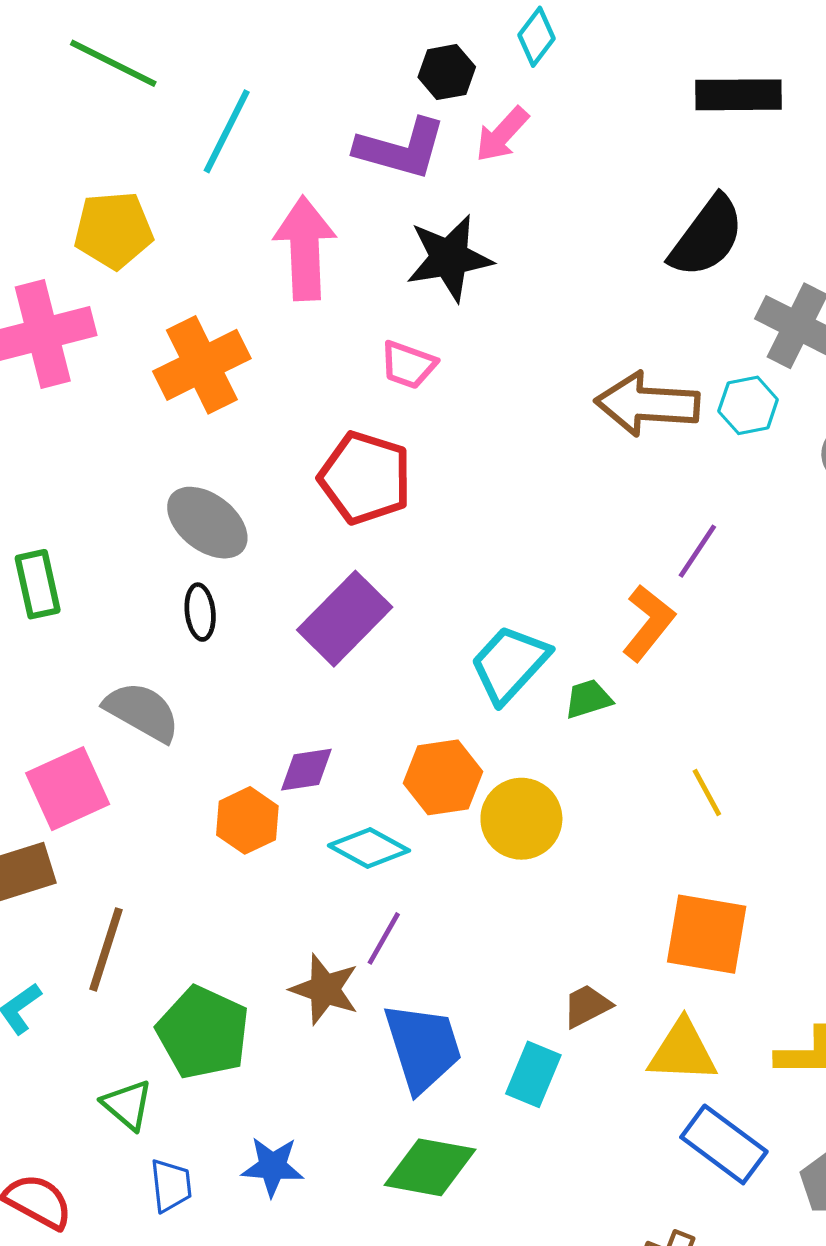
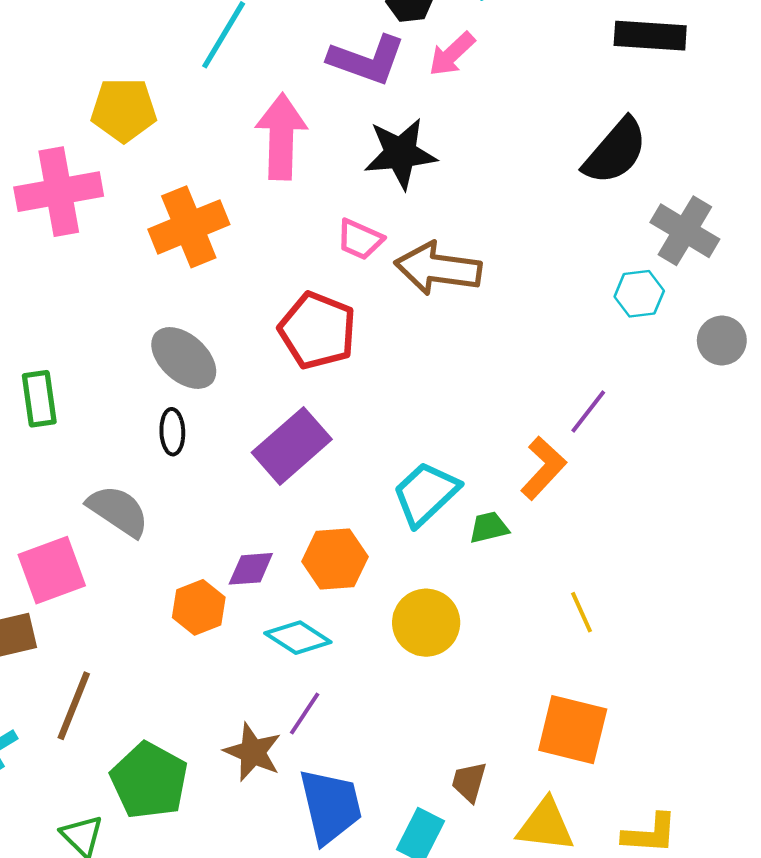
brown arrow: (647, 404) -> (438, 268), moved
orange hexagon: (443, 777) -> (335, 559), moved
brown trapezoid: (587, 1006) -> (469, 782), turned -51

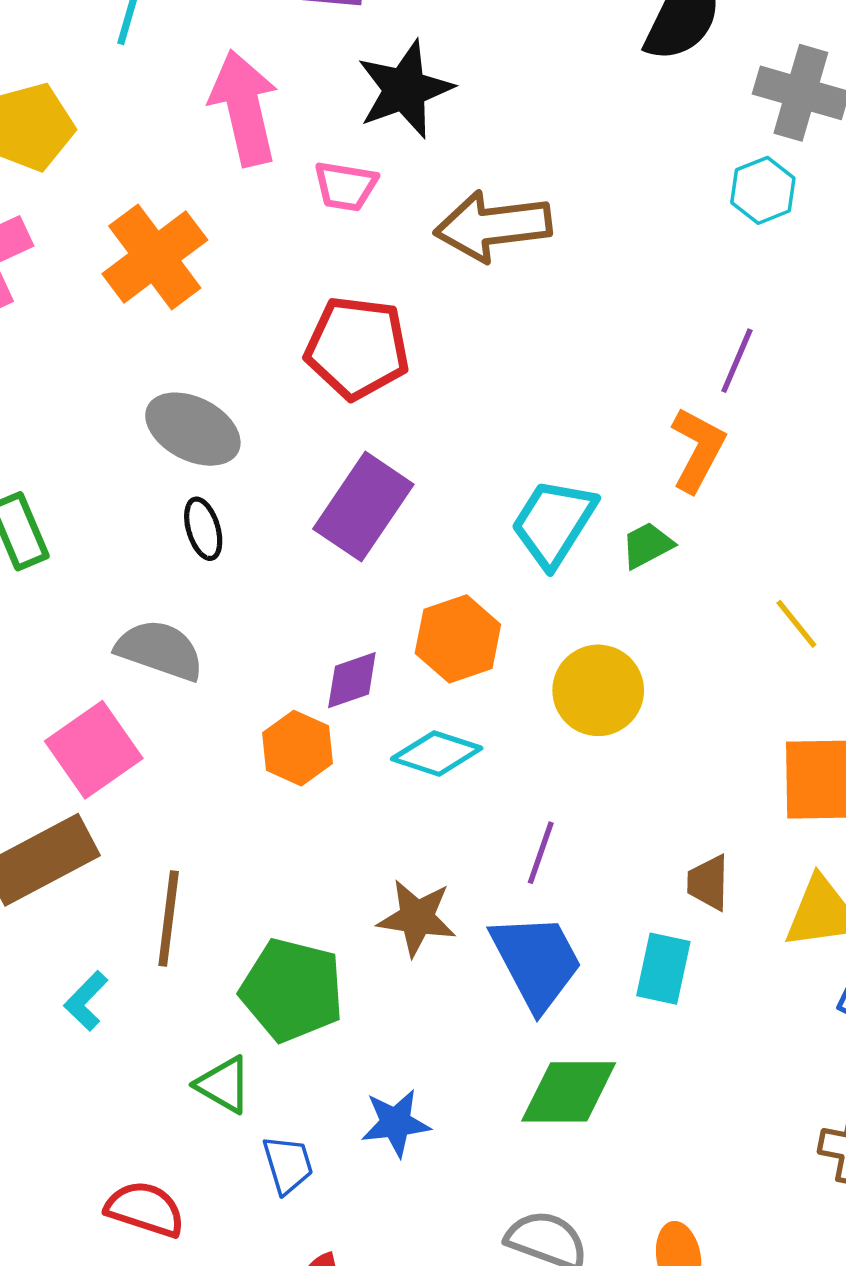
pink trapezoid: (360, 239) -> (345, 186), moved
purple line: (305, 714) -> (541, 853), moved

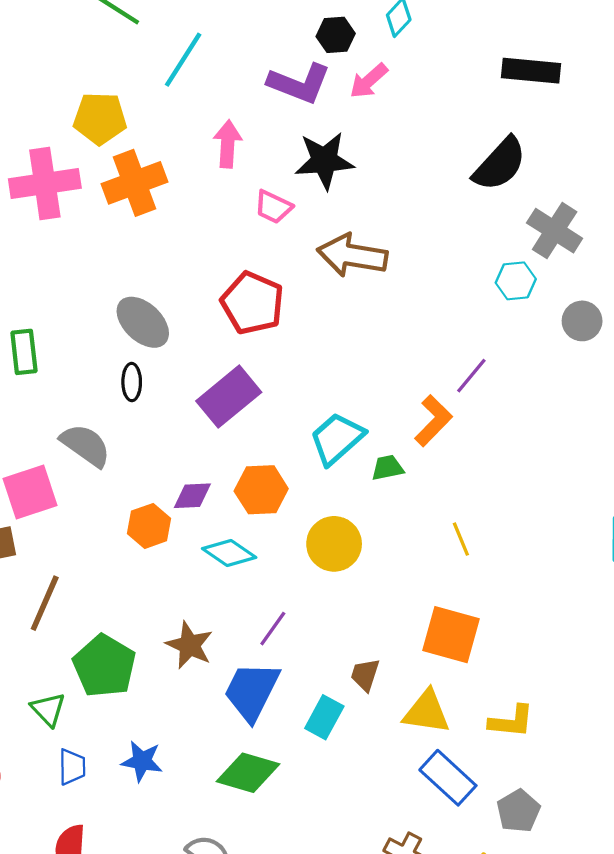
pink arrow: (244, 108) -> (228, 144), size x0.7
orange cross: (155, 257) -> (134, 183), moved
blue trapezoid: (536, 961) -> (252, 691), turned -142

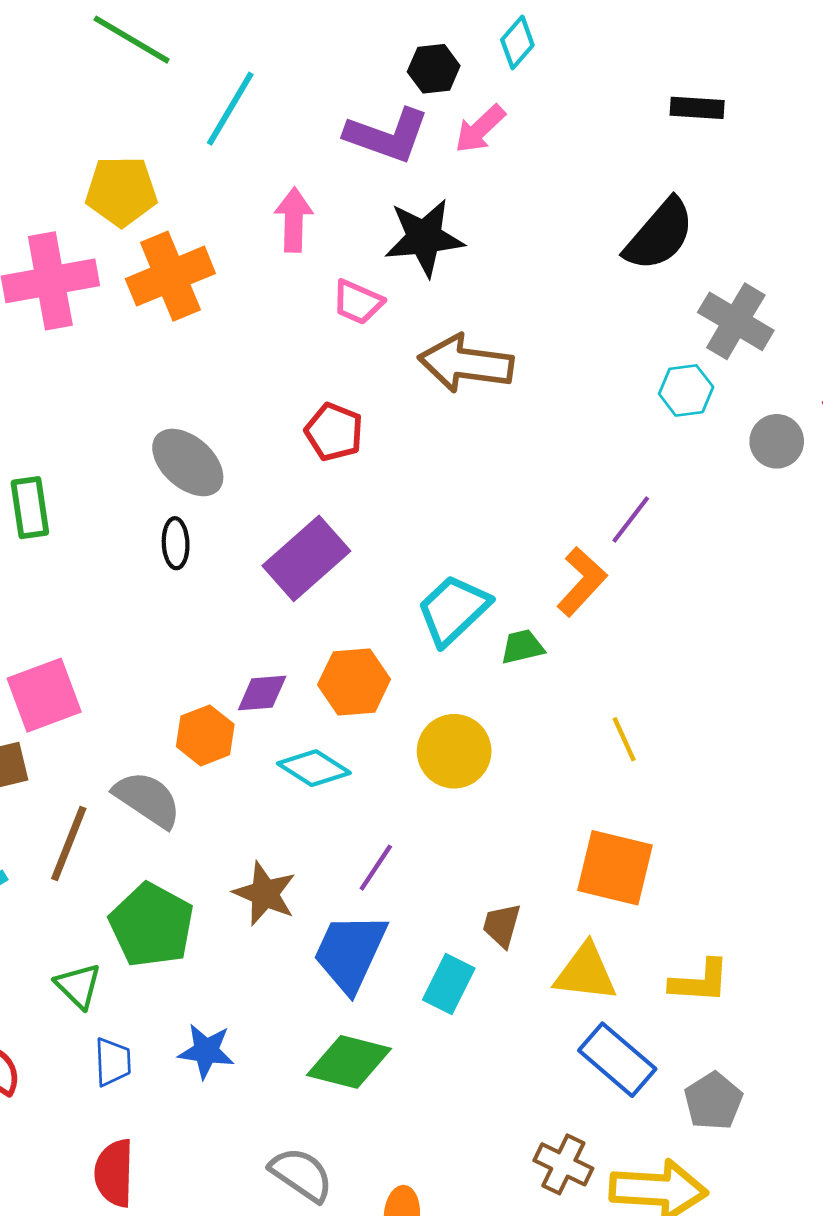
black rectangle: (531, 71) -> (697, 108), size x0.7
red pentagon: (252, 303) -> (334, 432), size x0.7
gray semicircle: (86, 445) -> (147, 799), moved

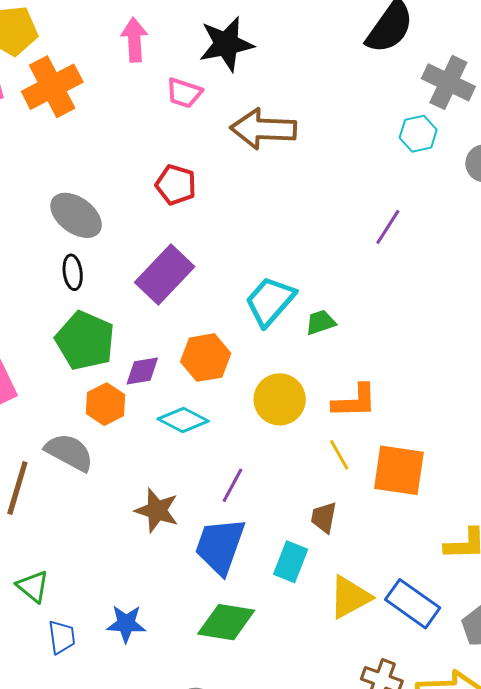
orange L-shape: (582, 582) -> (355, 401), moved, turned 51
yellow line: (624, 739) -> (339, 455), moved
green pentagon: (152, 925) -> (85, 341), moved
yellow triangle: (586, 972) -> (350, 597), moved, turned -30

